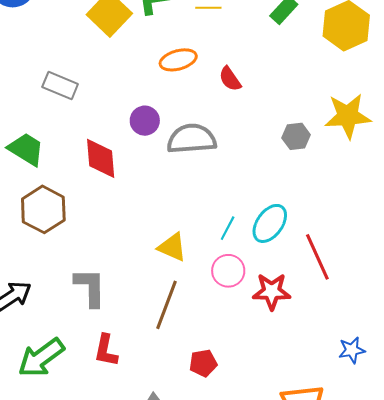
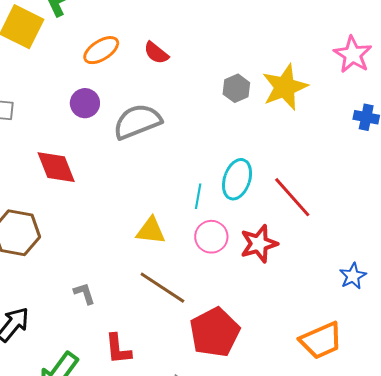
yellow star: (348, 116) -> (285, 87), moved
purple circle: (145, 121) -> (85, 103), moved
gray L-shape: (90, 287) -> (84, 293), size x0.6
brown line: (166, 305) -> (162, 288), turned -60
red pentagon: (203, 363) -> (215, 332), size x1.8

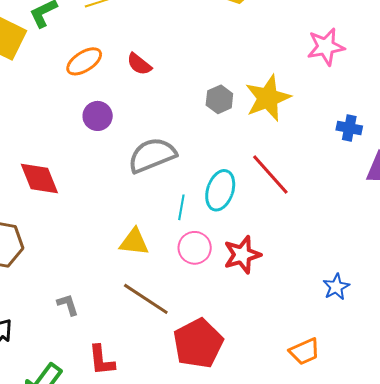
pink star: (353, 55) -> (326, 47), moved, turned 30
purple circle: (85, 103) -> (98, 116), moved
gray semicircle: (137, 122) -> (152, 155), moved
red line: (292, 197) -> (270, 175), moved
orange trapezoid: (321, 340) -> (305, 351), size x0.7

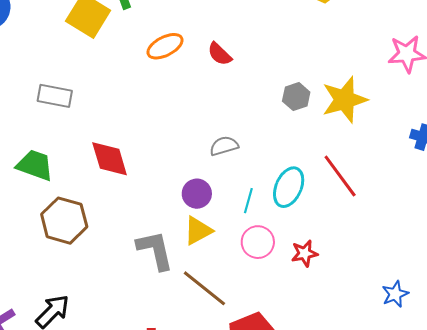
purple circle: (98, 116) -> (197, 194), moved
gray semicircle: (152, 155) -> (224, 146), size x0.6
yellow triangle: (134, 242) -> (198, 231), turned -40
red star: (242, 255) -> (305, 253), size x0.7
gray L-shape: (68, 305) -> (155, 250), moved, size x1.8

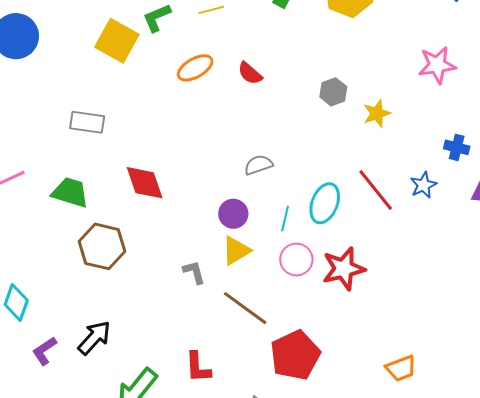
gray hexagon: (296, 97) -> (333, 92), moved
yellow star: (344, 100) -> (377, 113), size x0.6
gray L-shape: (155, 250) -> (194, 272), size x0.6
red star: (305, 253) -> (344, 269), size x1.6
blue star: (395, 294) -> (423, 185), moved

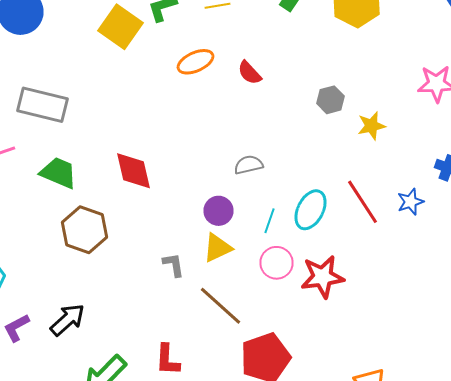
gray rectangle: (87, 122) -> (42, 105), moved, size x1.4

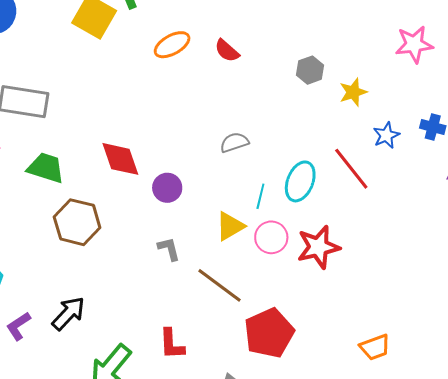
blue star: (410, 202) -> (386, 135), moved
purple circle: (218, 211) -> (167, 188), moved
yellow triangle: (218, 248) -> (230, 226), moved

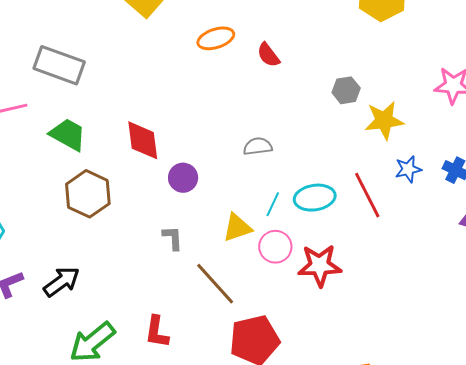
yellow star: (353, 92) -> (384, 120), size x1.4
cyan ellipse: (300, 181) -> (315, 198), turned 48

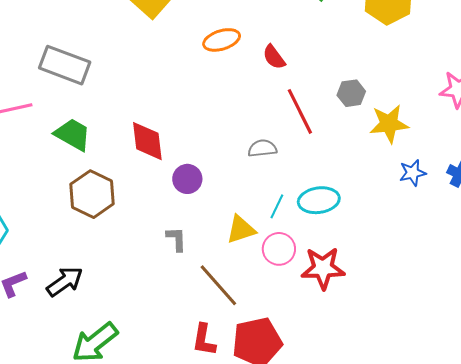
red line: (367, 195) -> (300, 111), moved
red L-shape: (157, 332) -> (204, 340), moved

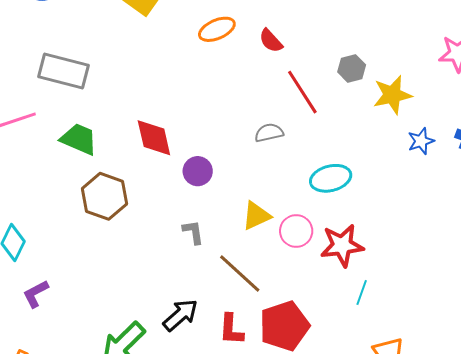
cyan line: (277, 206) -> (362, 293), moved
black arrow: (65, 282) -> (180, 315), moved

